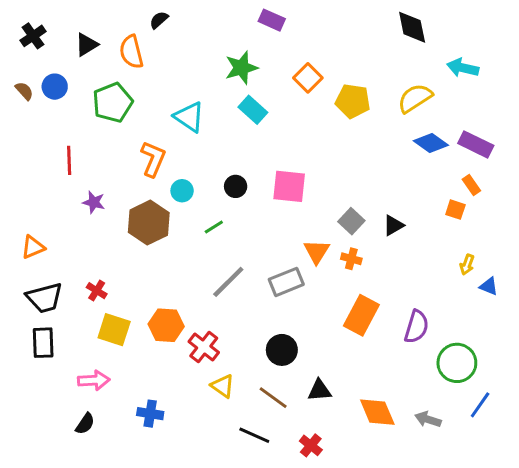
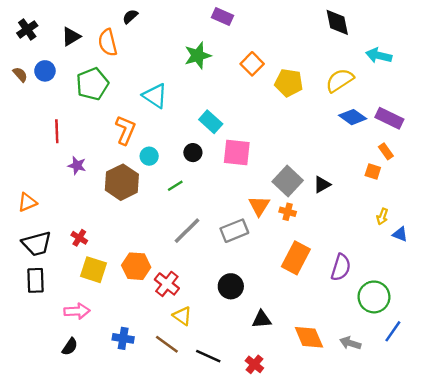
cyan rectangle: (253, 110) -> (211, 122), moved
gray square: (351, 221) -> (288, 181), size x1.4
brown line: (273, 398) -> (167, 344), moved

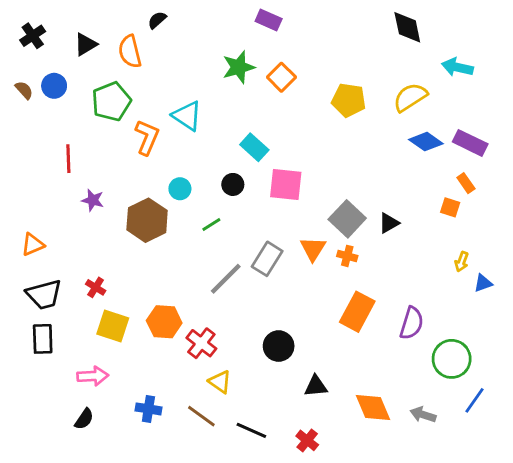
orange square: (252, 64) -> (281, 77), moved
orange L-shape: (125, 130) -> (147, 137), moved
gray rectangle: (234, 231) -> (267, 259), moved, turned -36
blue triangle: (400, 234) -> (483, 283), turned -42

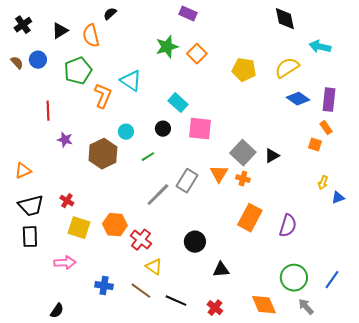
purple rectangle: (470, 143) -> (329, 100), turned 70
green circle: (452, 359) -> (294, 278), moved
orange diamond: (373, 408) -> (264, 305), moved
gray arrow: (423, 415) -> (306, 307), moved, turned 30
black semicircle: (84, 419) -> (57, 311), moved

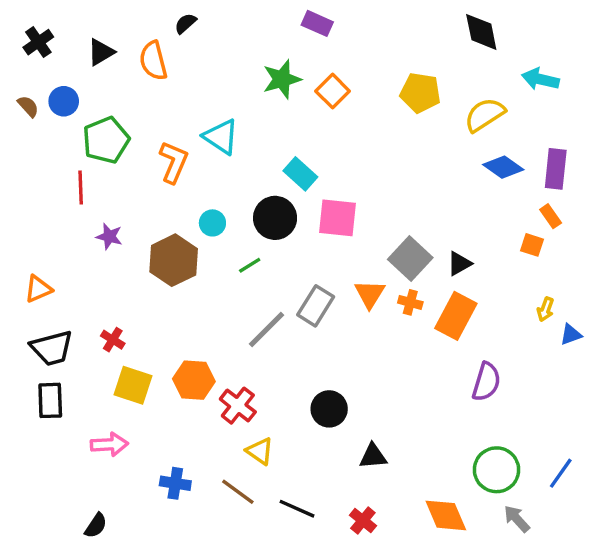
yellow pentagon: (244, 70) -> (420, 93), moved
green pentagon: (78, 71) -> (106, 140), moved
black circle: (163, 129) -> (275, 218), size x1.6
orange rectangle: (250, 218) -> (456, 316), moved

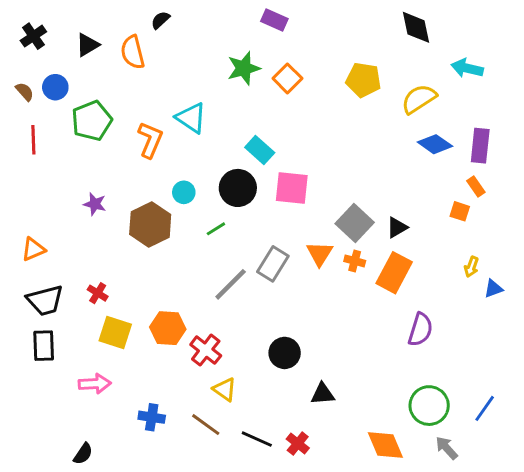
red line: (81, 187) -> (33, 140), moved
red cross: (363, 520) -> (298, 443), moved

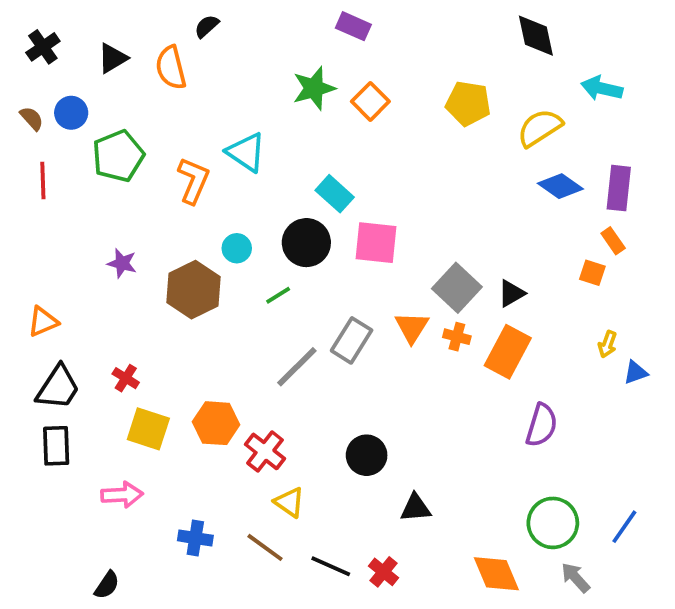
black trapezoid: (45, 300) -> (58, 387), turned -42

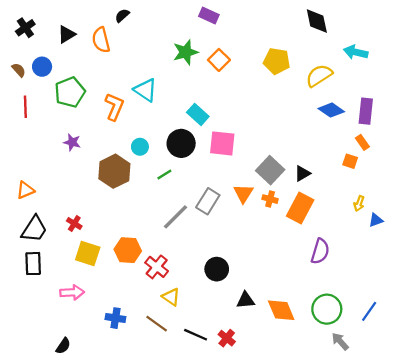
purple star: (122, 263) -> (72, 142), moved
orange diamond: (496, 574) -> (281, 310), moved

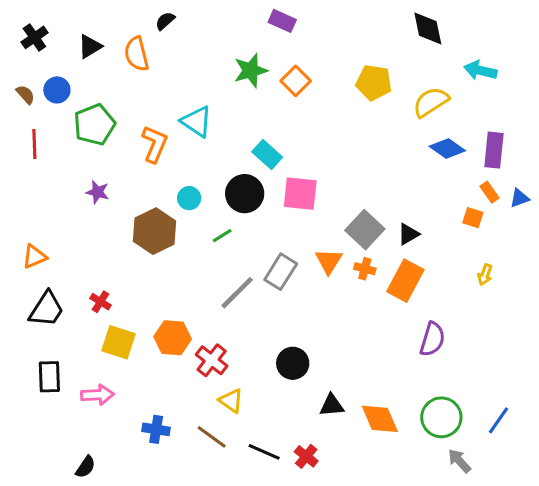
blue triangle: (376, 220) -> (519, 198), moved
black rectangle: (33, 264) -> (49, 377), moved

